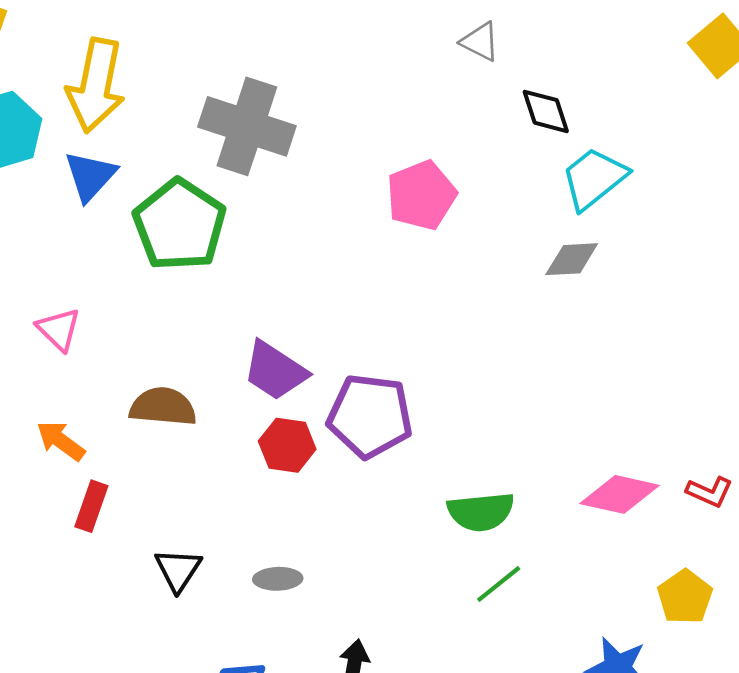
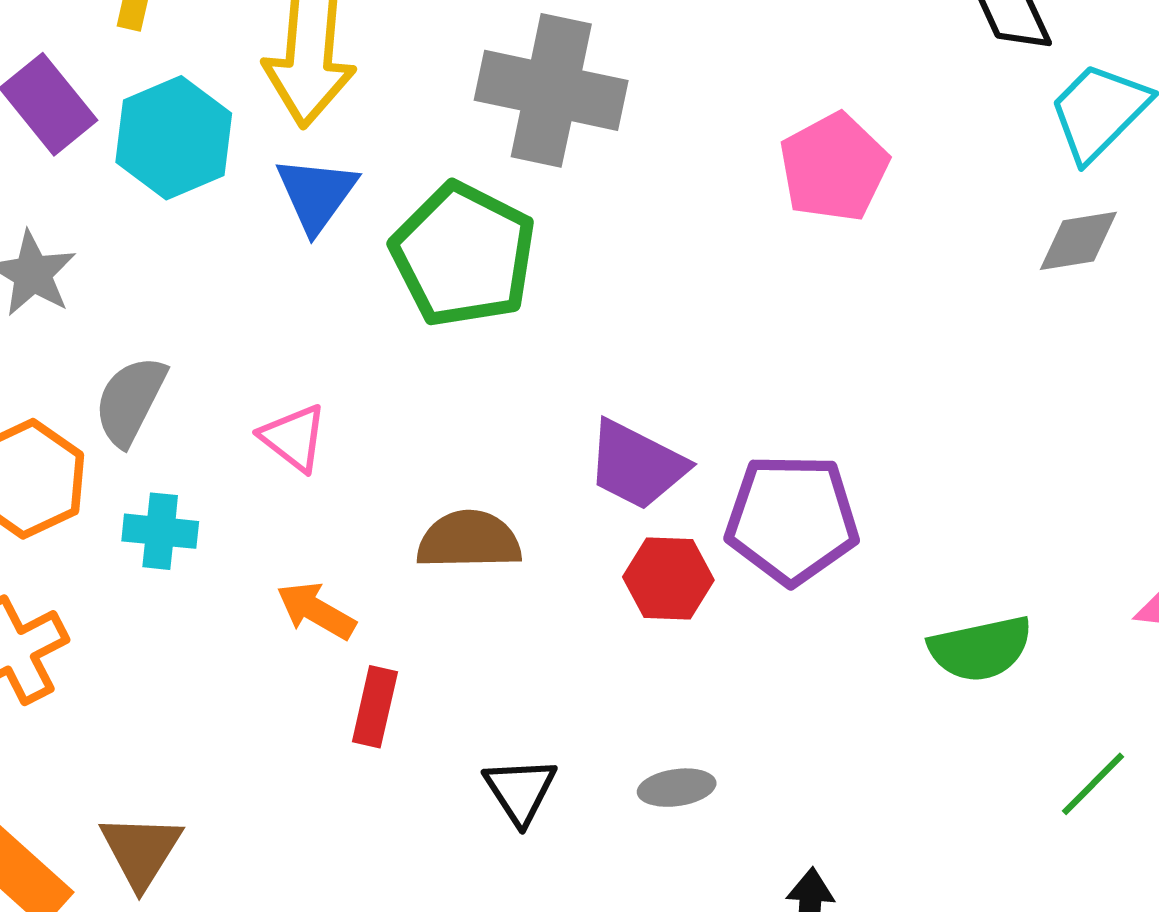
green line: (499, 584) -> (1093, 784), moved

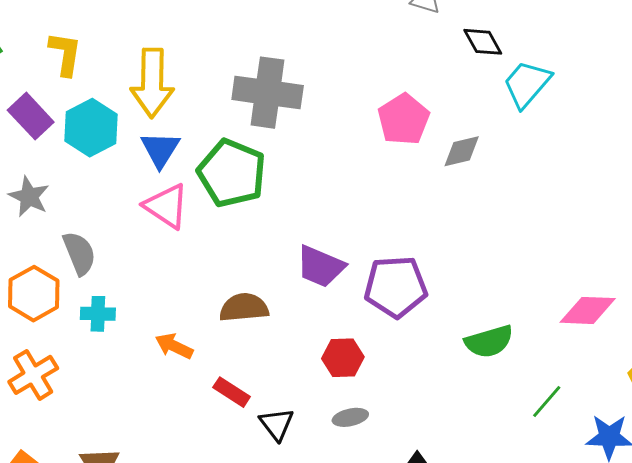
gray diamond: (1078, 241) -> (462, 151), moved
gray semicircle: (130, 401) -> (79, 253), turned 135
pink triangle: (294, 438) -> (166, 206), moved, size x1.4
red hexagon: (668, 578) -> (343, 358), moved
red rectangle: (375, 707) -> (232, 392), moved, turned -66

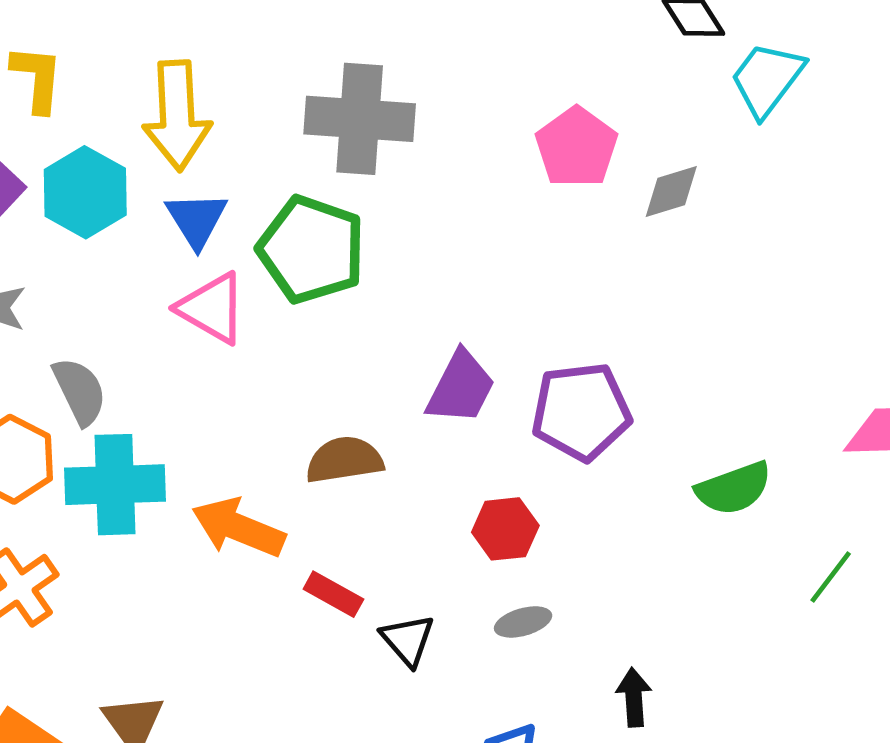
purple trapezoid: (321, 266) -> (461, 387), turned -82
cyan cross: (98, 314) -> (115, 485), size x1.8
orange arrow: (174, 346) -> (238, 528), size x1.5

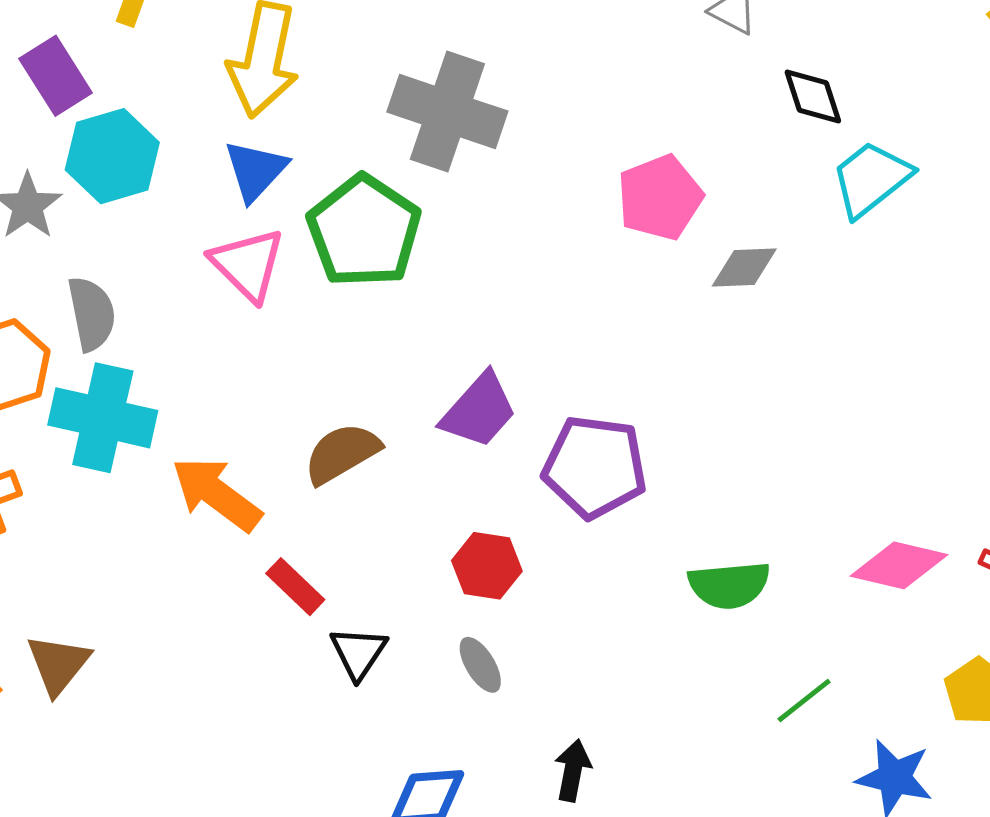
cyan hexagon: (85, 192) -> (112, 156), moved
brown semicircle: (344, 460) -> (342, 453), turned -36
gray ellipse: (523, 622) -> (480, 665), turned 60

